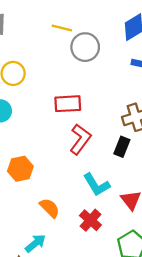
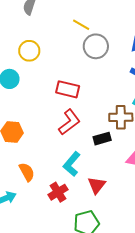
black rectangle: (122, 147) -> (102, 139), turned 36
cyan L-shape: (96, 185) -> (72, 164), turned 55

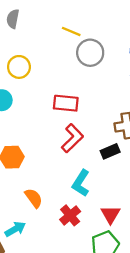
red triangle: (97, 185) -> (110, 214), moved

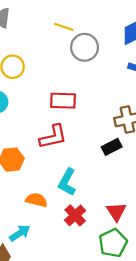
red L-shape: (72, 138) -> (53, 137), moved, turned 36
cyan L-shape: (81, 183) -> (67, 182), moved
orange semicircle: (34, 198) -> (36, 200), turned -36

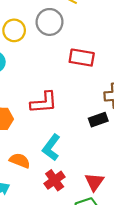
gray circle: (85, 47) -> (50, 22), moved
red rectangle: (63, 101) -> (82, 58), moved

